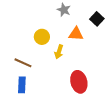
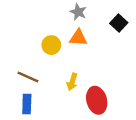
orange triangle: (76, 34) -> (78, 38), moved
yellow arrow: (59, 52) -> (72, 82), moved

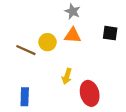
black square: (119, 23) -> (110, 33), moved, turned -35
brown line: (28, 77) -> (26, 50), moved

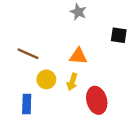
orange triangle: (73, 35) -> (78, 56), moved
yellow circle: (47, 42) -> (46, 79), moved

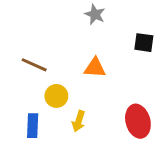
yellow arrow: (72, 82) -> (79, 121), moved
red ellipse: (97, 100) -> (138, 121), moved

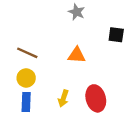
yellow circle: (56, 96) -> (26, 78), moved
red ellipse: (138, 121) -> (96, 98), moved

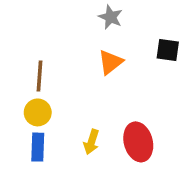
brown line: (27, 53) -> (39, 76), turned 70
orange triangle: (77, 55) -> (111, 62), moved, turned -42

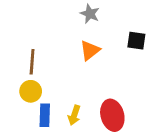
blue rectangle: (38, 147) -> (45, 115), moved

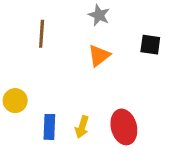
brown line: (32, 62) -> (42, 34), moved
yellow circle: (31, 91) -> (15, 101), moved

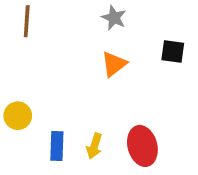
brown line: (42, 34) -> (27, 21), moved

